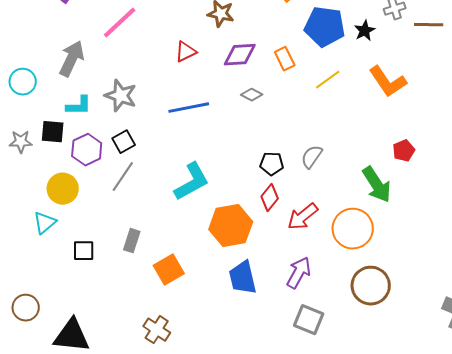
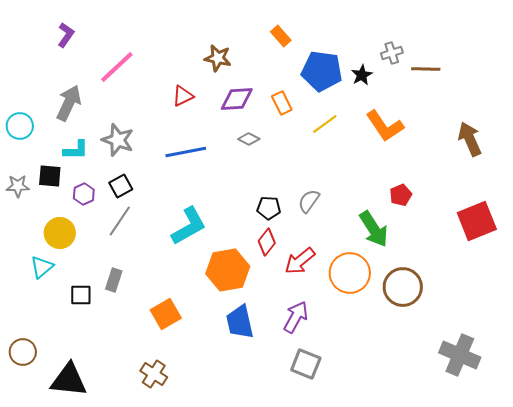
purple hexagon: (87, 150) -> (84, 194), size x0.7
gray rectangle: (132, 241) -> (114, 280), moved
brown circle: (371, 286) -> (403, 287), moved

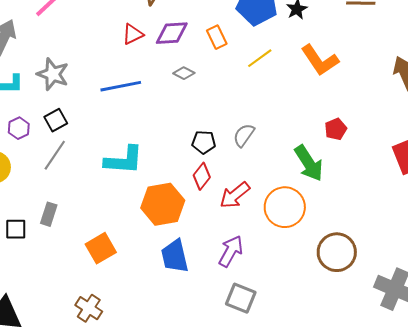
red triangle: (183, 96) -> (133, 34), moved
cyan L-shape: (189, 226) -> (124, 160), turned 33
brown circle: (403, 287) -> (337, 252), moved

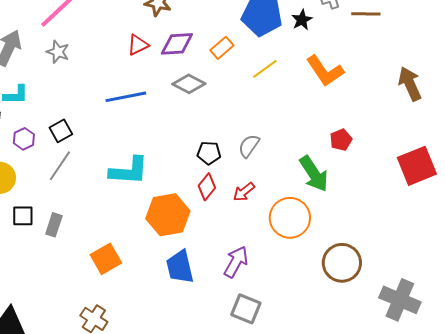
orange rectangle: (217, 37) -> (222, 48), turned 75
gray diamond: (184, 73) -> (189, 84), size x1.5
gray star: (53, 74) -> (58, 52), moved, size x0.7
red arrow: (235, 195) -> (244, 192), moved, size x0.7
black square: (16, 229) -> (23, 216), moved

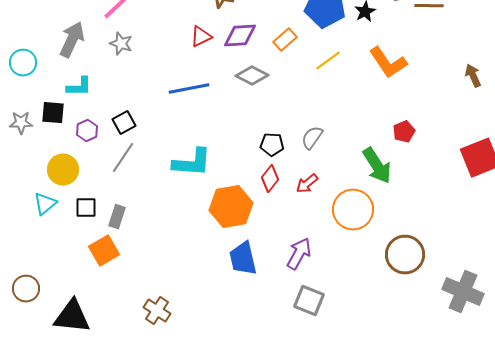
brown arrow: (410, 84) -> (473, 76), size x0.7
orange square: (106, 259) -> (104, 251), moved

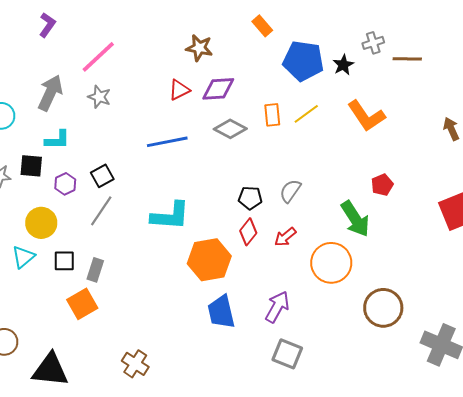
orange rectangle: (285, 40) -> (272, 115), moved, turned -55

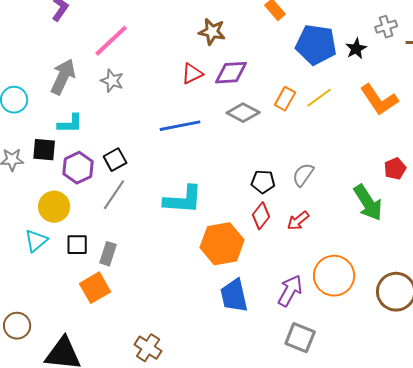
orange rectangle: (272, 115) -> (285, 99), turned 35
purple hexagon: (65, 184) -> (78, 168), size x1.4
orange circle: (331, 263) -> (334, 276), moved

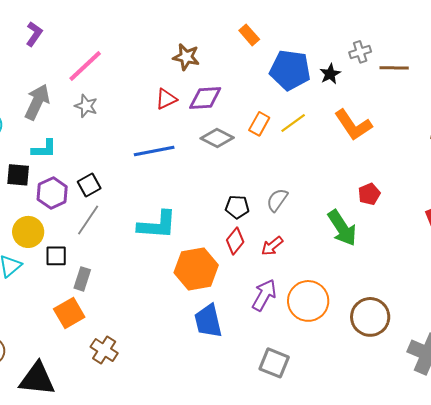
black square: (77, 245) -> (56, 256), moved
purple arrow: (290, 291) -> (264, 295), moved
brown cross: (148, 348) -> (104, 350), moved

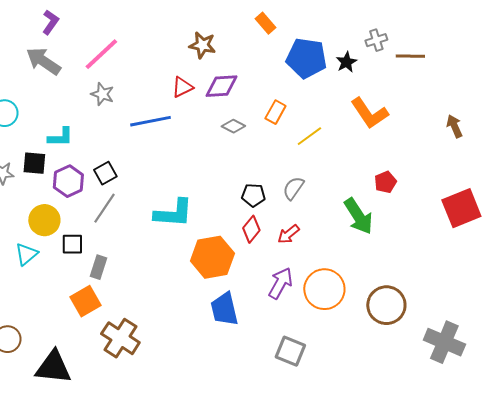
gray arrow: (37, 102) -> (43, 61), moved, turned -81
yellow line: (293, 123) -> (309, 136), moved
gray diamond: (217, 138) -> (233, 126), size x0.7
blue line: (154, 151) -> (150, 121), moved
brown cross: (104, 350) -> (120, 338), size x1.4

